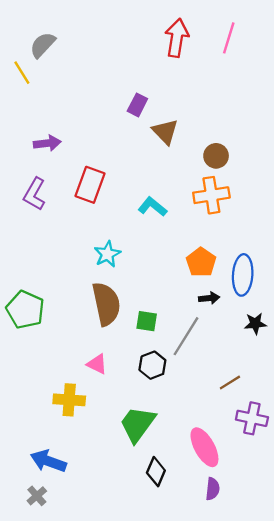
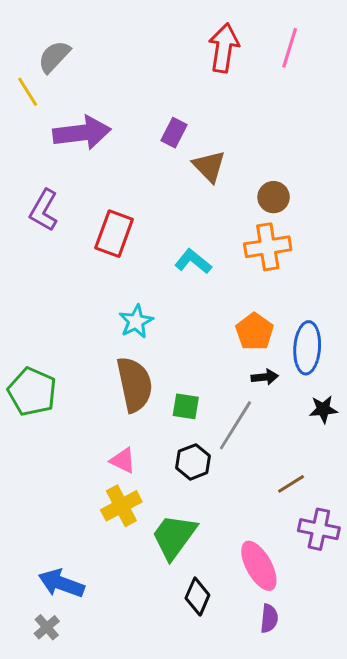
purple arrow: (47, 143) -> (82, 133), moved, size x1.6
purple L-shape: (35, 194) -> (44, 210), moved
yellow cross: (69, 400) -> (121, 506), moved, turned -32

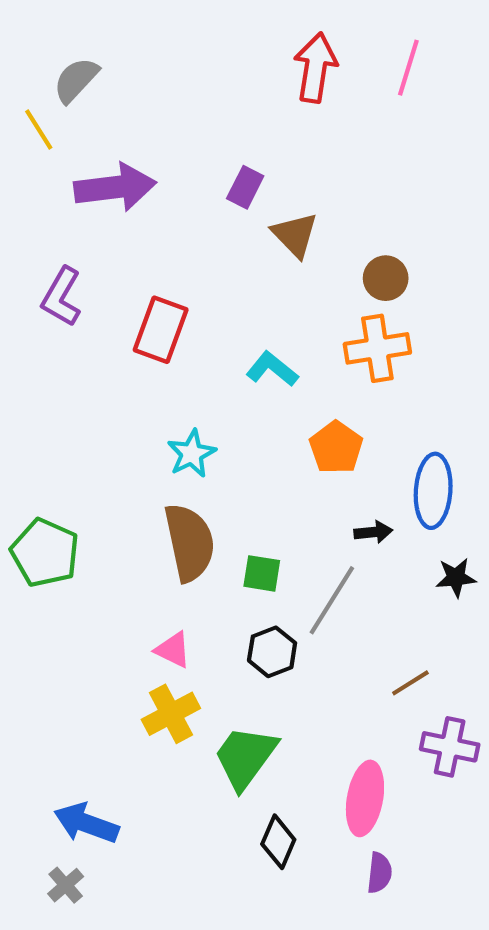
orange pentagon: (255, 332) -> (336, 447), moved
pink ellipse: (259, 566) -> (365, 798), turned 39

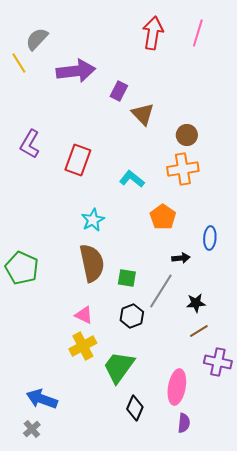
purple arrow: (115, 187) -> (76, 71), moved
blue ellipse: (433, 491) -> (210, 238), size x0.7
black star: (456, 578) -> (196, 303), moved

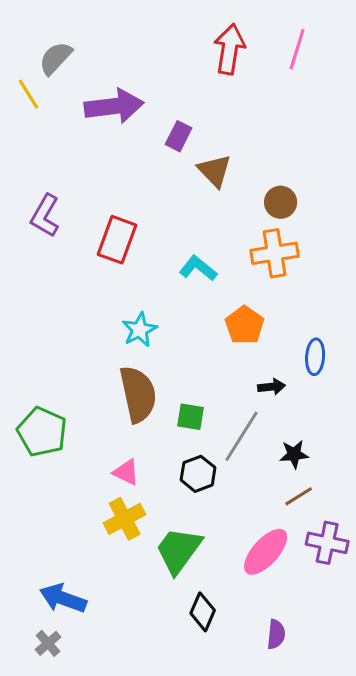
green pentagon: (22, 268) -> (42, 432), moved
pink ellipse: (177, 387) -> (266, 552), moved, turned 32

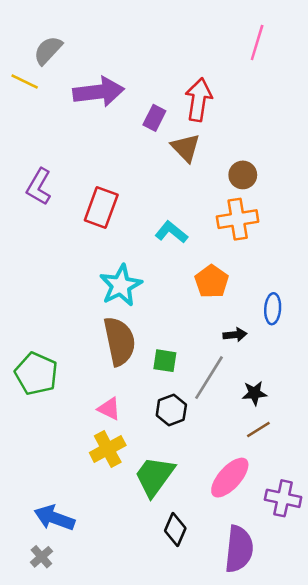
red arrow: (230, 49) -> (199, 100), moved
yellow line: (29, 94) -> (25, 81), turned -32
cyan star: (140, 330) -> (121, 285), size x1.4
purple cross: (327, 543) -> (283, 498), moved
purple semicircle: (276, 634) -> (239, 549), size x1.8

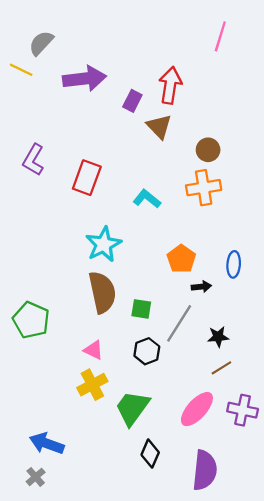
orange pentagon: (212, 281) -> (181, 259), moved
purple cross: (283, 498) -> (243, 410), moved

